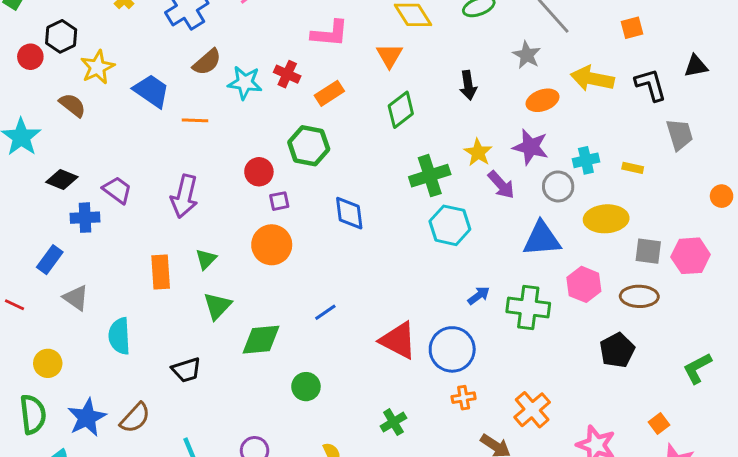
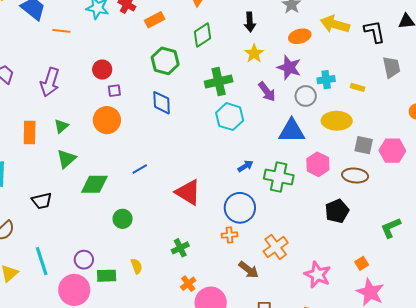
green hexagon: (309, 146) -> (165, 61), moved
yellow star: (478, 152) -> (254, 53), moved
blue circle: (452, 349) -> (240, 208), moved

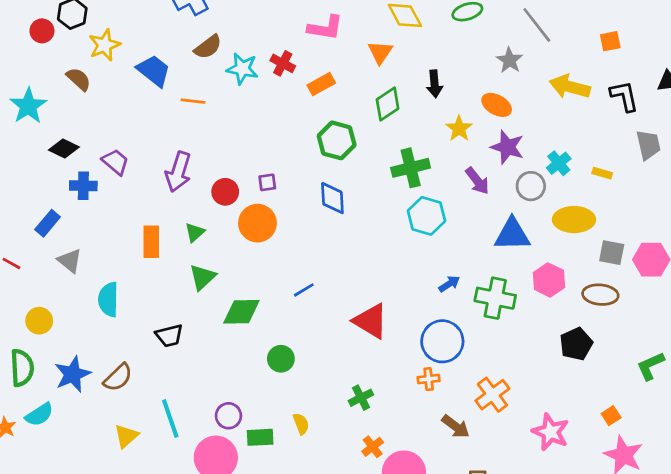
black arrow: (250, 22) -> (435, 84), moved
orange ellipse: (300, 36) -> (497, 105), moved, turned 45
red circle: (102, 70) -> (225, 192), moved
cyan cross: (326, 80) -> (559, 163), turned -30

